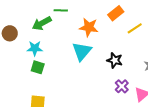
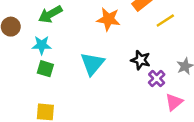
cyan triangle: (82, 51) -> (92, 64), moved
purple cross: (122, 86) -> (157, 79), moved

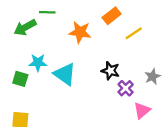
cyan star: (42, 45) -> (38, 63), moved
cyan triangle: (92, 64) -> (65, 74), turned -35

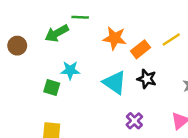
orange rectangle: (112, 16) -> (140, 49), moved
cyan triangle: (65, 74) -> (115, 83), moved
purple cross: (126, 88) -> (134, 121), moved

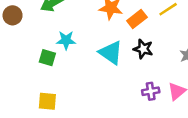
purple cross: (134, 121) -> (151, 91), moved, turned 35

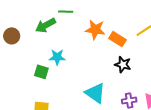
orange rectangle: (137, 19) -> (118, 39), turned 70
cyan triangle: (111, 53) -> (95, 93), moved

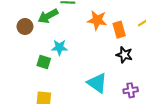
brown circle: (12, 36) -> (25, 27), moved
orange rectangle: (118, 39) -> (119, 30), turned 42

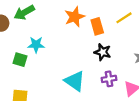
orange star: (97, 20) -> (75, 17), turned -30
purple cross: (131, 90) -> (109, 79), moved

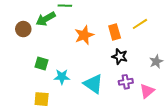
orange star: (75, 17) -> (84, 35), moved
cyan star: (36, 45) -> (62, 77), moved

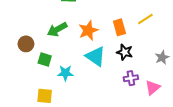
green arrow: (46, 19) -> (57, 29), moved
brown circle: (23, 29) -> (26, 44), moved
cyan triangle: (93, 84) -> (96, 56), moved

